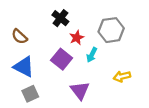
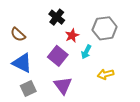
yellow arrow: (122, 76) -> (106, 74), moved
purple triangle: (80, 90) -> (63, 85), moved

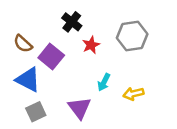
cyan arrow: (86, 52) -> (104, 82), moved
purple square: (58, 56) -> (51, 57), moved

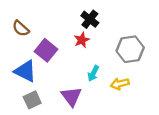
black cross: (72, 22) -> (90, 19), moved
gray hexagon: (132, 36) -> (130, 49), moved
brown semicircle: (23, 44) -> (21, 28), moved

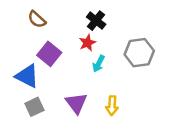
brown semicircle: (21, 28) -> (37, 19), moved
cyan arrow: (93, 73) -> (99, 64), moved
yellow arrow: (120, 84) -> (112, 106), moved, turned -72

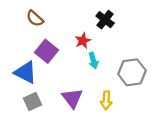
black cross: (96, 21) -> (105, 20), moved
gray hexagon: (139, 53) -> (132, 72), moved
cyan arrow: (99, 64) -> (93, 61), turned -42

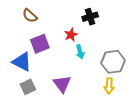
black cross: (105, 20) -> (90, 17), turned 35
purple square: (47, 51) -> (40, 44), turned 30
yellow arrow: (106, 100) -> (109, 86), moved

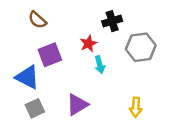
gray hexagon: (113, 62) -> (141, 47), moved
purple triangle: (62, 84) -> (77, 105), turned 36

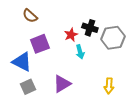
black cross: (112, 21) -> (90, 28), moved, turned 35

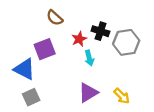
brown semicircle: (30, 16) -> (55, 18), moved
purple triangle: (62, 84) -> (88, 93), moved
yellow arrow: (109, 86) -> (122, 96), turned -49

